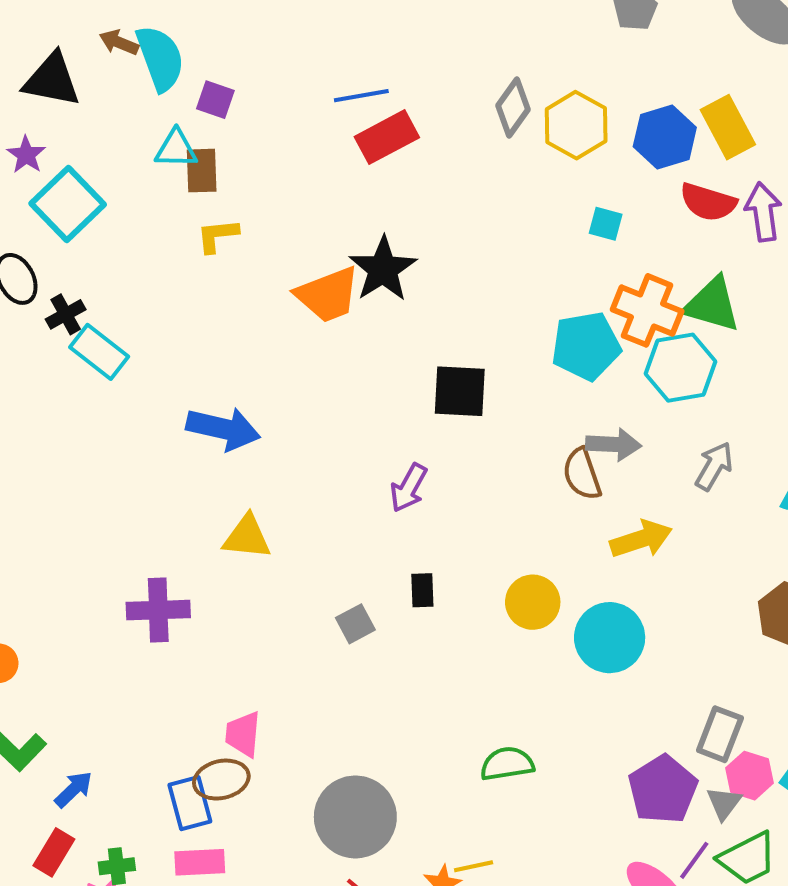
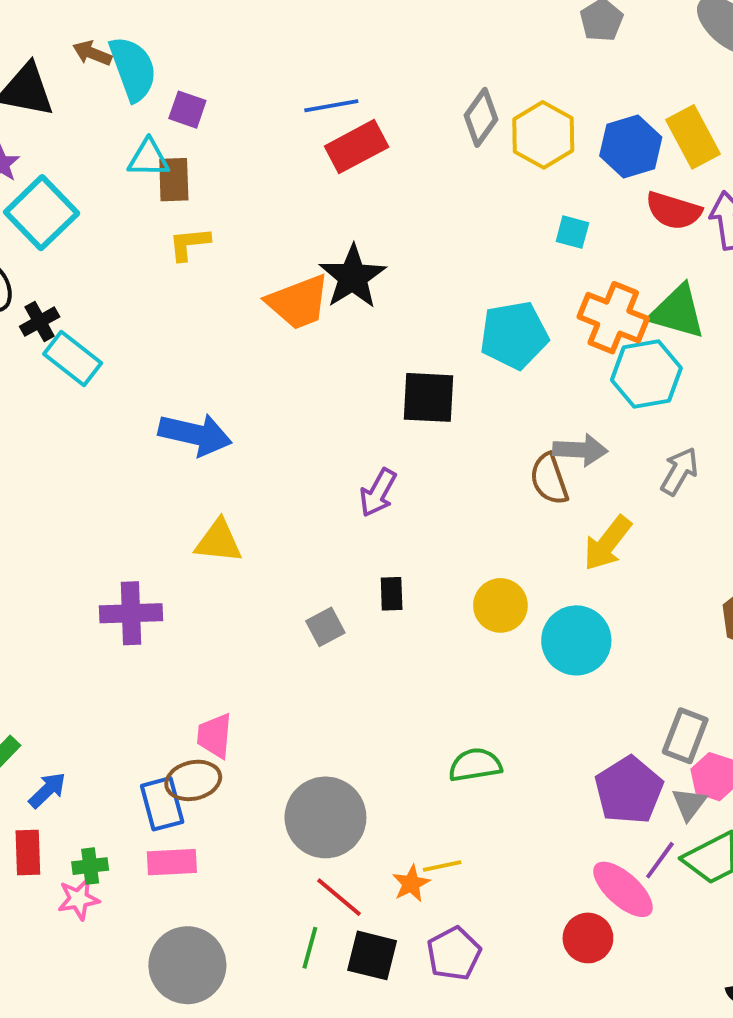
cyan pentagon: (586, 346) -> (514, 335), moved
yellow arrow: (641, 539) -> (607, 543), turned 146
red rectangle: (54, 852) -> (28, 852), turned -33

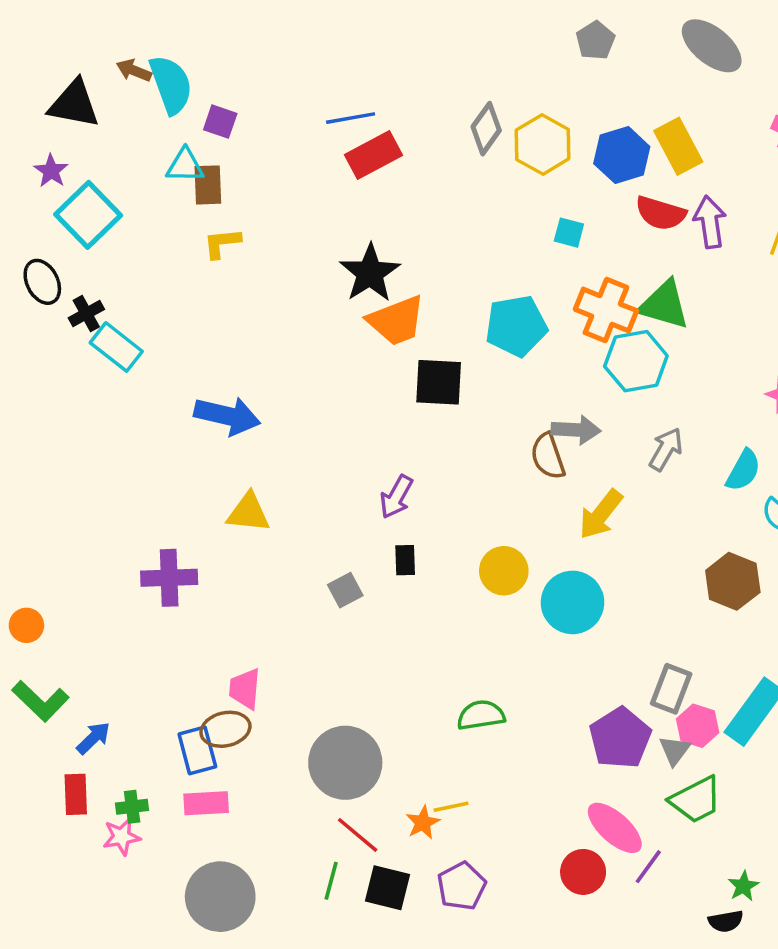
orange trapezoid: (298, 302) -> (396, 321), moved
purple arrow: (378, 493) -> (396, 497), moved
purple line: (660, 860) -> (648, 867), moved

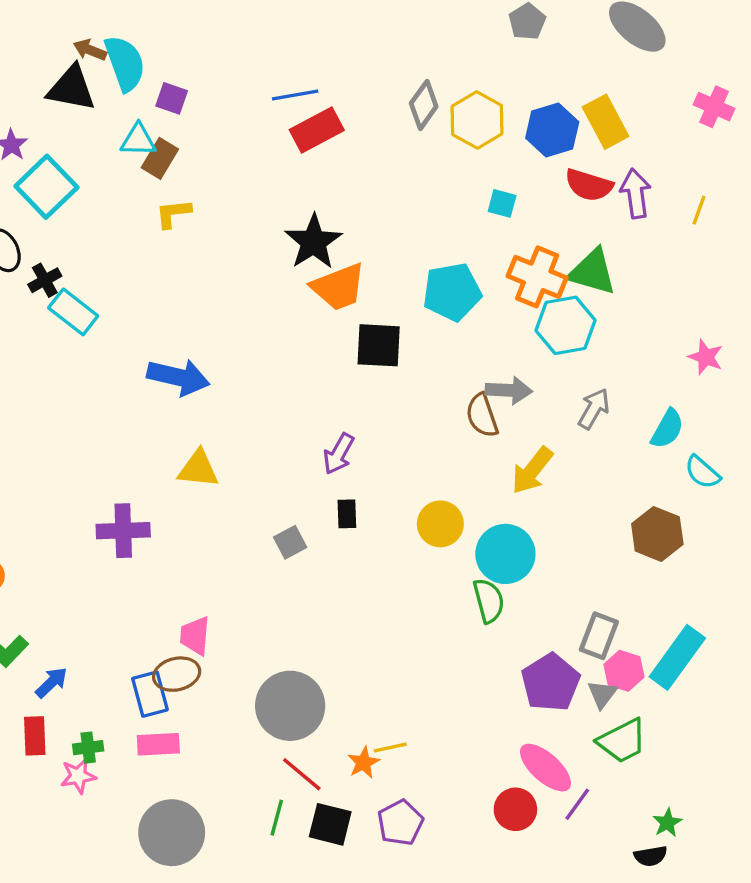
black triangle: (74, 104) -> (71, 88), moved
brown rectangle: (208, 185) -> (160, 158), turned 33
green semicircle: (481, 715) -> (489, 601), moved, turned 84

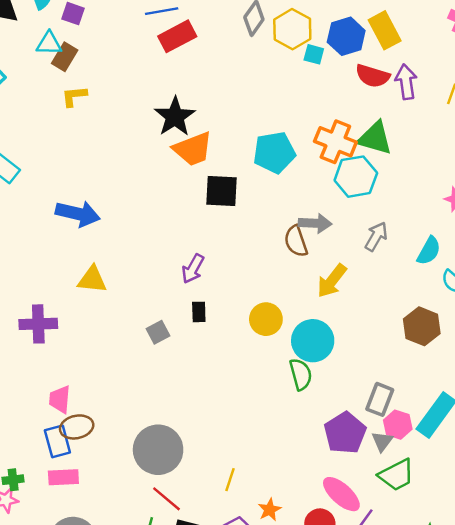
cyan square: (502, 203) -> (314, 54), moved
pink trapezoid: (195, 636) -> (60, 399), moved
yellow line: (390, 748) -> (230, 480), turned -60
orange star: (364, 763) -> (270, 510), moved

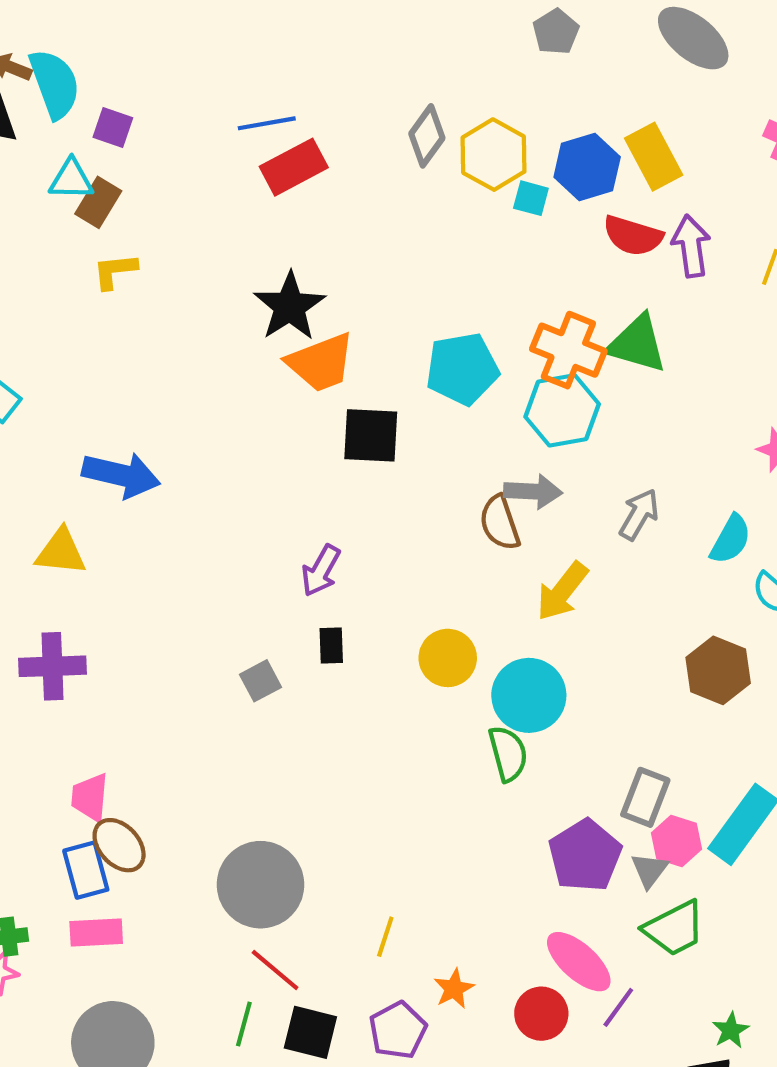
cyan hexagon: (356, 177) -> (562, 410), moved
yellow triangle: (92, 280) -> (61, 552), moved
brown ellipse: (77, 427) -> (119, 845), turned 60

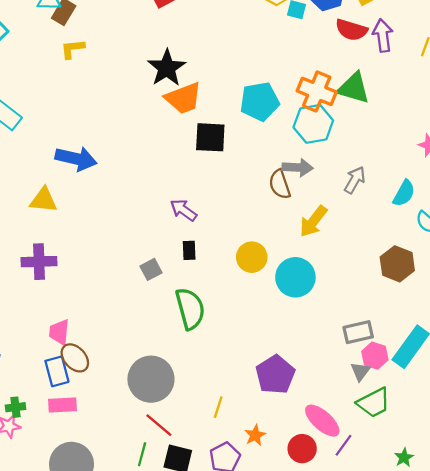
purple arrow: (321, 571) -> (183, 210), turned 96
green semicircle: (508, 754) -> (190, 309), moved, size x1.4
gray rectangle: (645, 797) -> (358, 332), turned 56
purple pentagon: (585, 856) -> (275, 375), moved

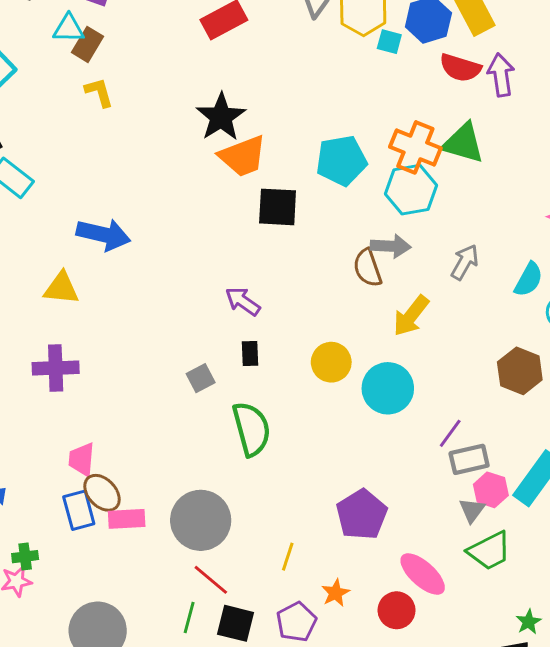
yellow L-shape: (73, 49) -> (99, 92), turned 80
pink rectangle: (63, 405) -> (127, 519), moved
purple line: (344, 445) -> (450, 433), moved

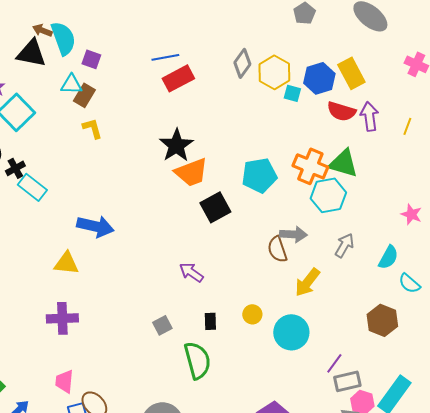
cyan hexagon: (411, 190) -> (328, 195), moved
black square: (278, 207) -> (215, 207), turned -32
black rectangle: (250, 353) -> (210, 321), moved
yellow circle: (331, 362) -> (252, 314), size x0.7
pink trapezoid: (82, 459) -> (64, 381), moved

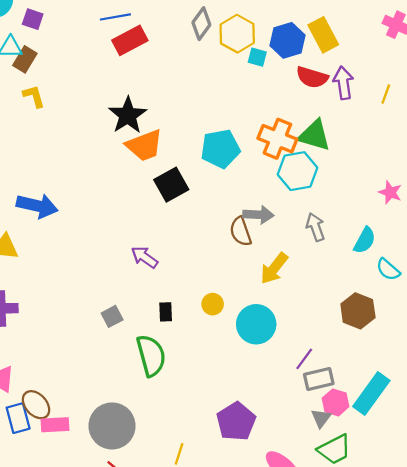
gray arrow: (344, 245) -> (315, 227), turned -50

